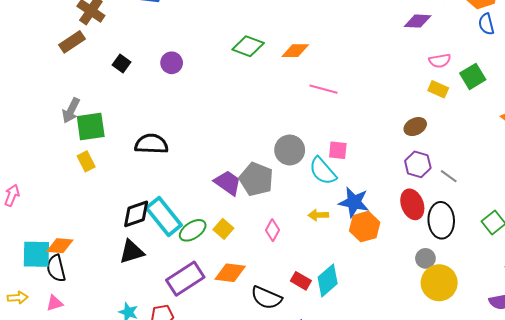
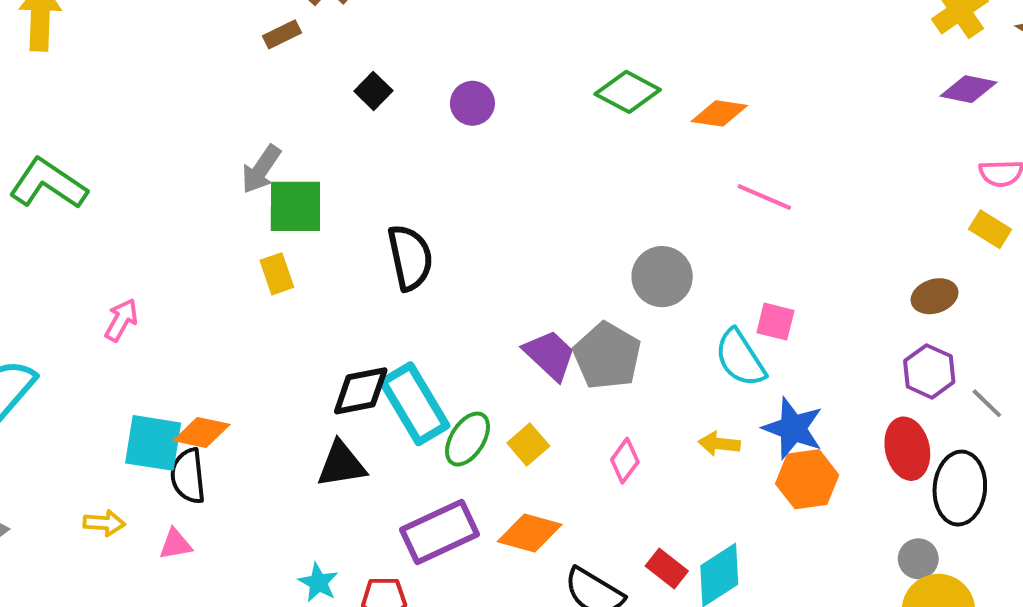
brown rectangle: (72, 42) -> (282, 34), size x0.7
black semicircle: (151, 144) -> (410, 258), turned 68
gray circle: (290, 150) -> (662, 277), moved
green ellipse: (193, 230) -> (468, 439), turned -32

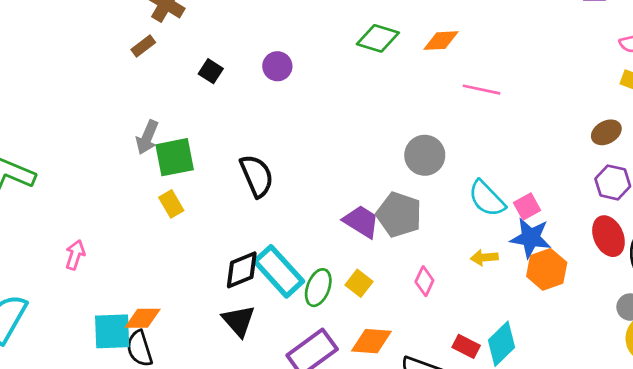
pink square: (775, 322) -> (527, 207), moved, turned -32
black triangle: (341, 464) -> (239, 321), turned -51

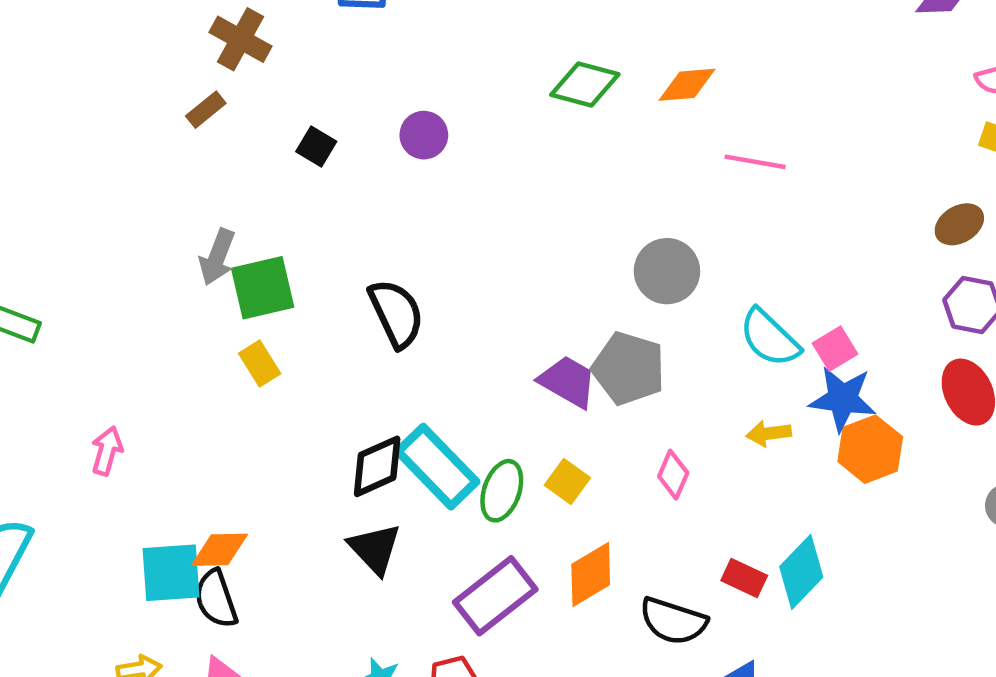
orange diamond: (371, 341) -> (591, 574), turned -33

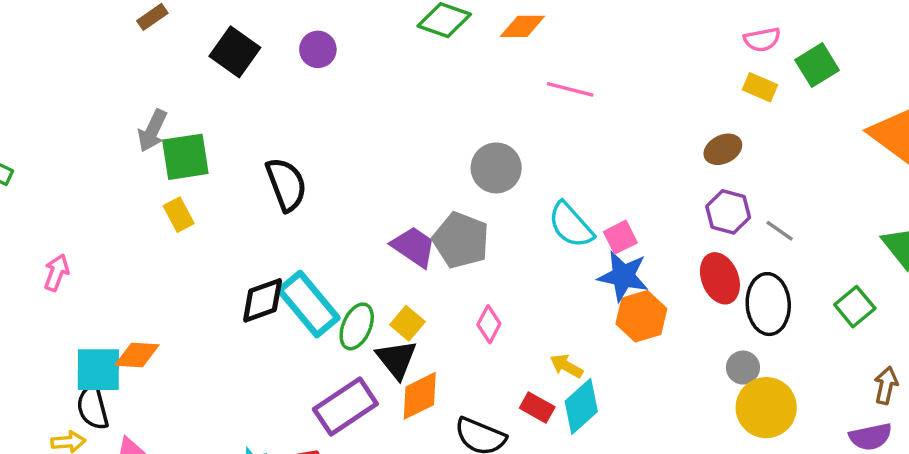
black square: (316, 147) -> (235, 52), size x1.6
yellow arrow: (769, 433) -> (566, 366), moved, turned 32
black triangle: (375, 549) -> (397, 359), moved
black semicircle: (216, 599) -> (93, 407), moved

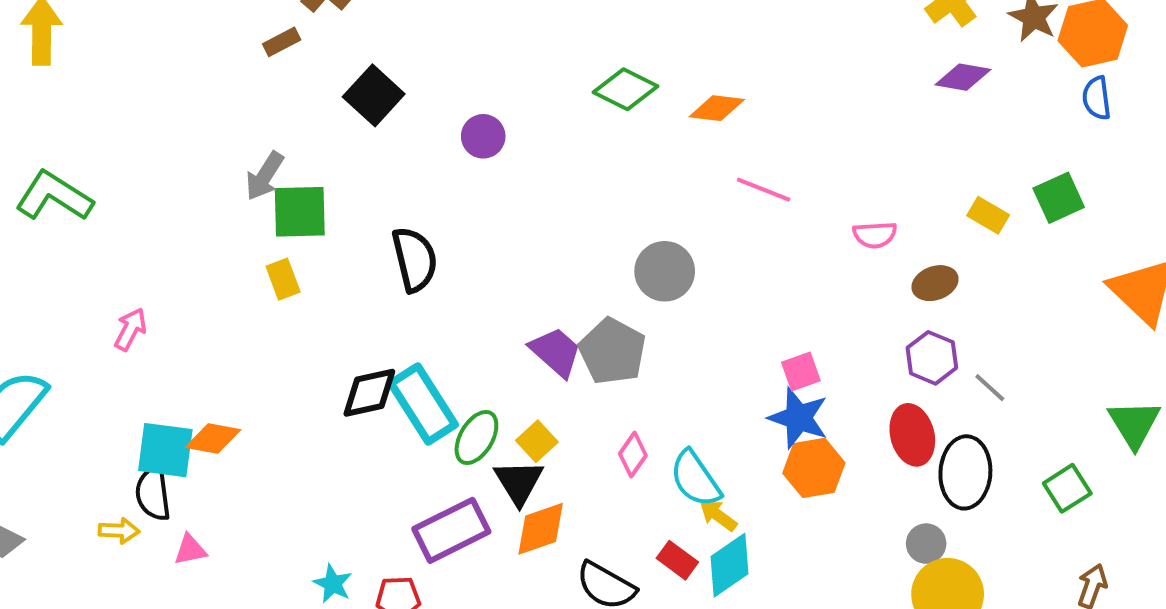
pink semicircle: (762, 40) -> (875, 235), moved
purple circle: (318, 49) -> (483, 136), moved
cyan semicircle: (571, 225) -> (695, 479), moved

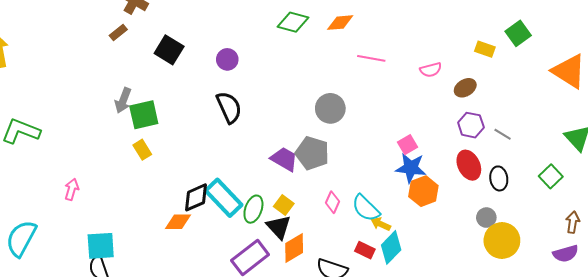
black semicircle: (415, 259) -> (229, 107), moved
orange diamond: (213, 438) -> (178, 222), moved
black ellipse: (965, 472) -> (499, 178), size x0.7

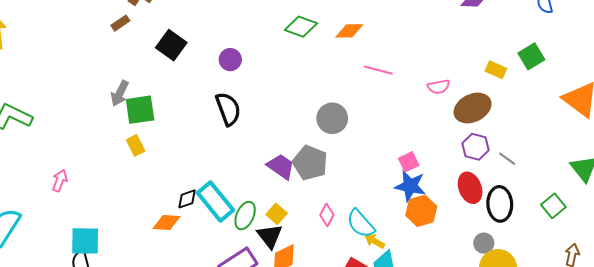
brown ellipse: (465, 88) -> (473, 108), size x1.6
black ellipse: (499, 178) -> (500, 204), size x1.4
black diamond: (196, 197) -> (187, 199), size x0.7

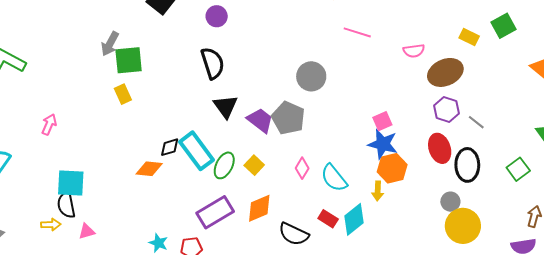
black triangle: (270, 236) -> (226, 106), moved
yellow arrow: (375, 241) -> (378, 191), moved, turned -120

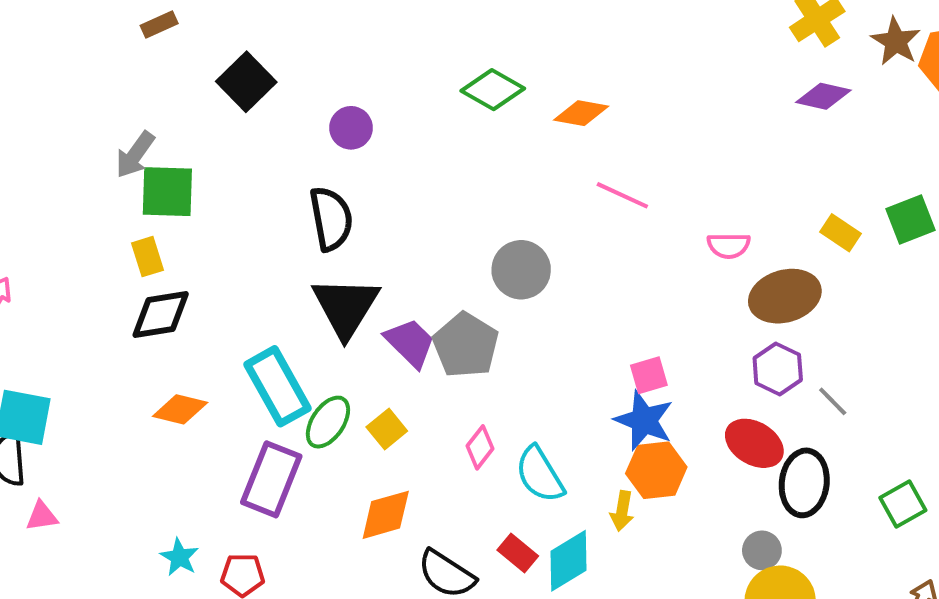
black triangle: (226, 106) -> (346, 307), size x1.4
black diamond: (170, 147) -> (161, 314), moved, size x1.5
red ellipse: (440, 148) -> (754, 443), turned -48
purple rectangle: (215, 212) -> (271, 479), moved, turned -45

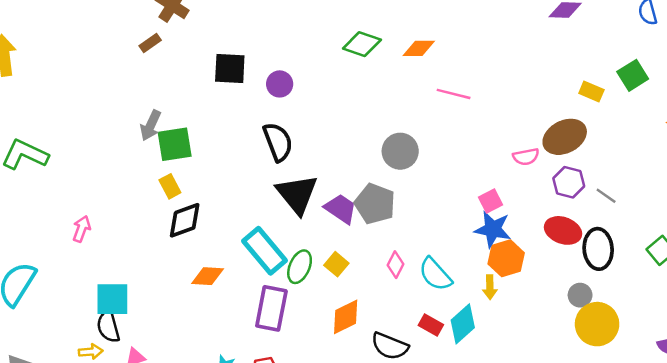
black square: (246, 82) -> (230, 68), moved, turned -32
pink semicircle: (729, 246) -> (526, 157), moved

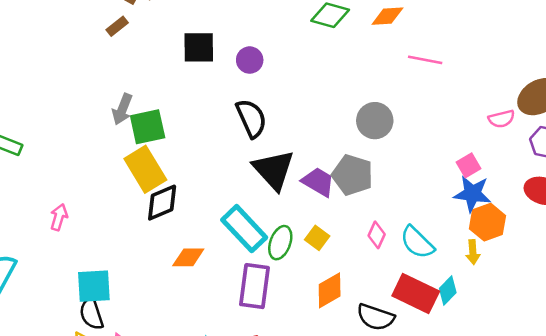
yellow rectangle: (170, 186) -> (145, 169), size x1.8
cyan diamond: (463, 324) -> (448, 291), size x0.7
red rectangle: (431, 325) -> (416, 294), size x1.8

